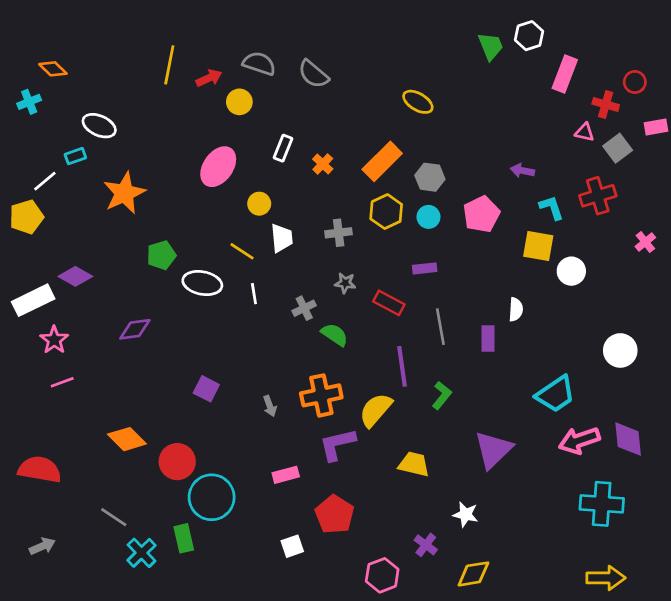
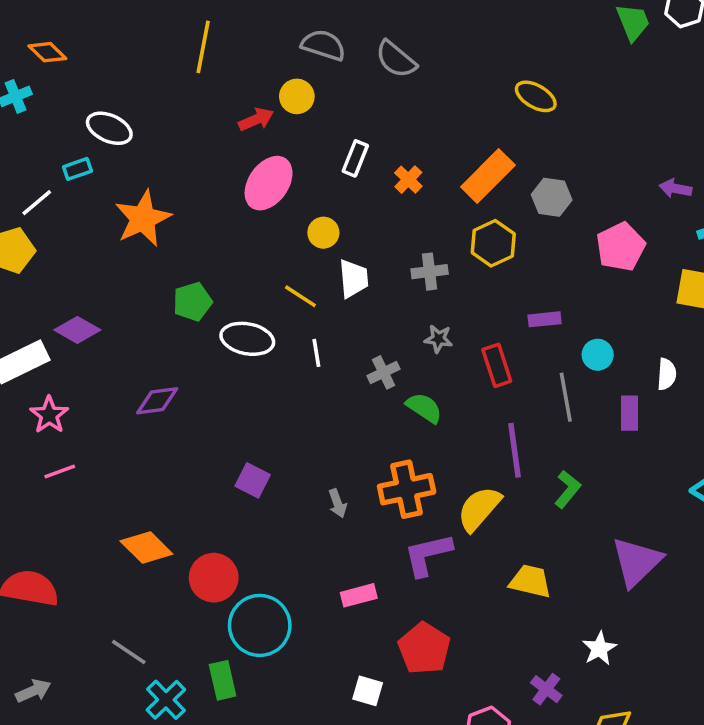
red arrow: (209, 78) -> (256, 119), moved
cyan circle: (428, 217) -> (598, 355), moved
red rectangle: (389, 303) -> (497, 365), turned 44
white star: (466, 514) -> (599, 648), turned 30
white square: (292, 546) -> (368, 691), turned 35

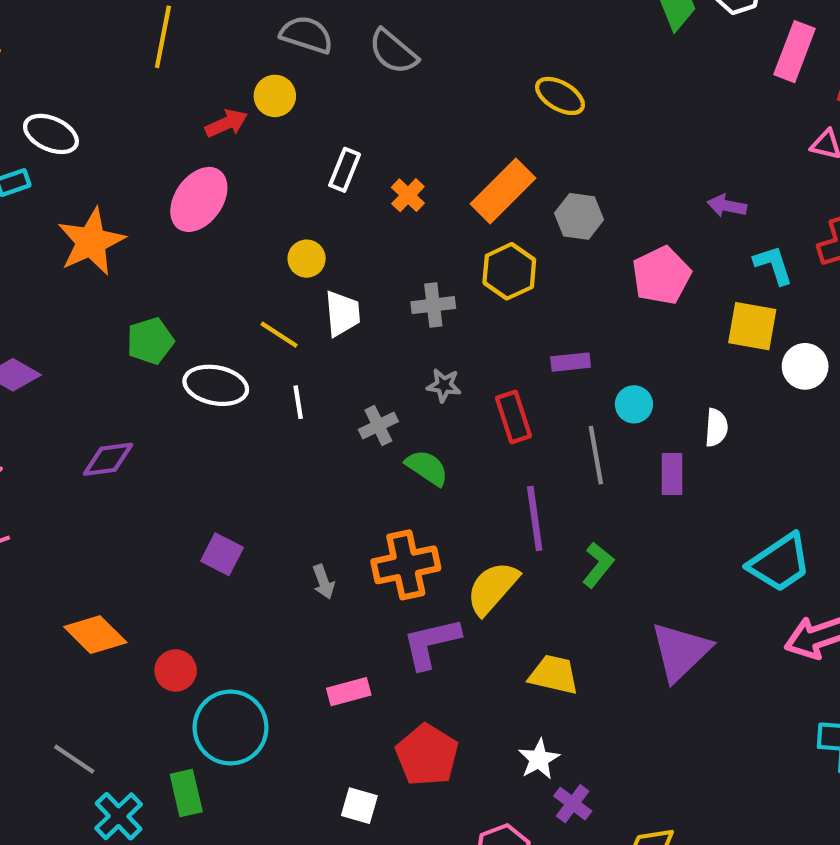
pink ellipse: (269, 183) -> (199, 199), moved
red circle: (214, 578) -> (176, 670), size x0.7
white star: (599, 648) -> (539, 759), moved

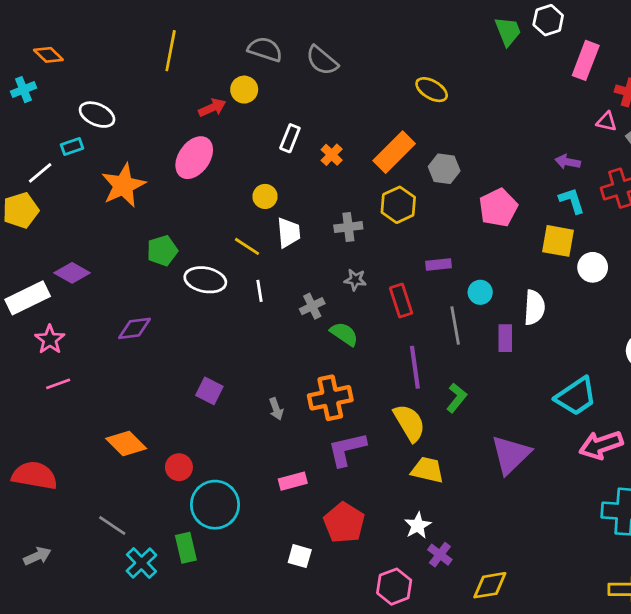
purple arrow: (727, 206) -> (568, 162), moved
white semicircle: (716, 428) -> (534, 308), size x1.4
yellow semicircle: (492, 588) -> (409, 423), moved, turned 108

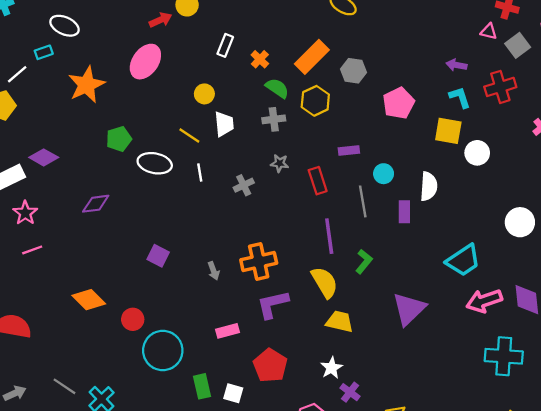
green semicircle: (344, 334) -> (277, 88), moved
gray line: (112, 526) -> (65, 386), moved
green rectangle: (186, 548) -> (202, 386), moved

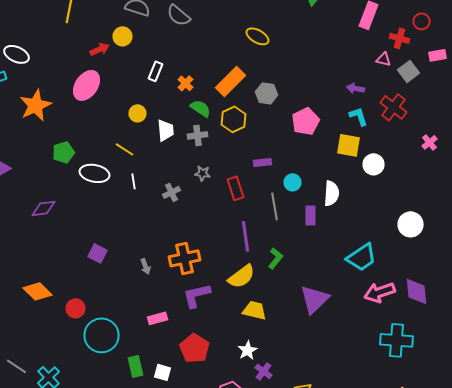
red cross: (500, 87) -> (394, 107), turned -36
white trapezoid: (224, 124) -> (166, 130), moved
yellow semicircle: (325, 282) -> (242, 276), turned 84

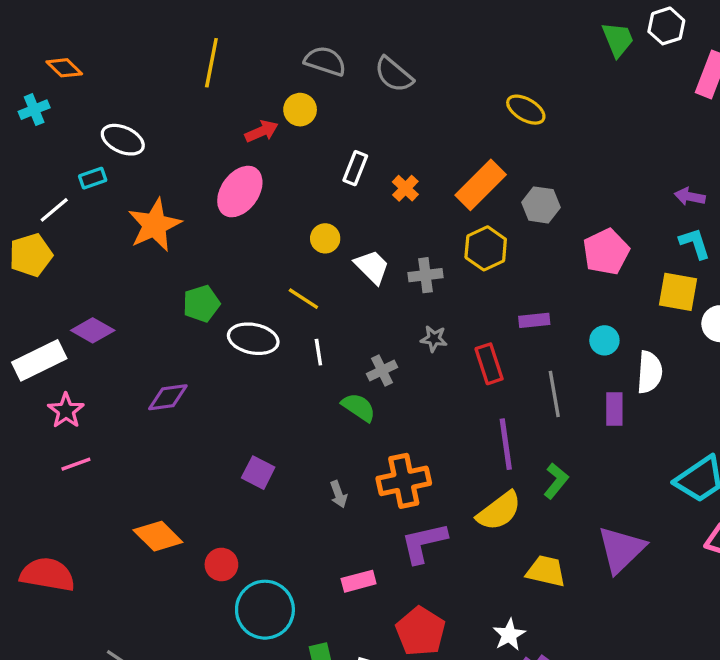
green semicircle: (200, 108) -> (359, 407), moved
white trapezoid: (166, 130) -> (372, 267), turned -40
cyan circle: (292, 182) -> (604, 340), moved
yellow trapezoid: (254, 310) -> (546, 571), moved

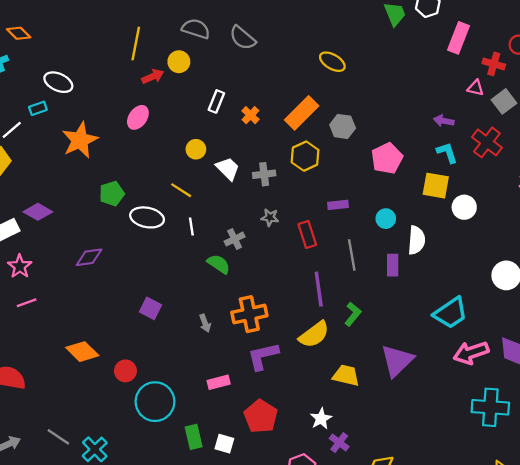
yellow line: (211, 63) -> (136, 44), moved
pink ellipse: (240, 192) -> (138, 117), size x0.7

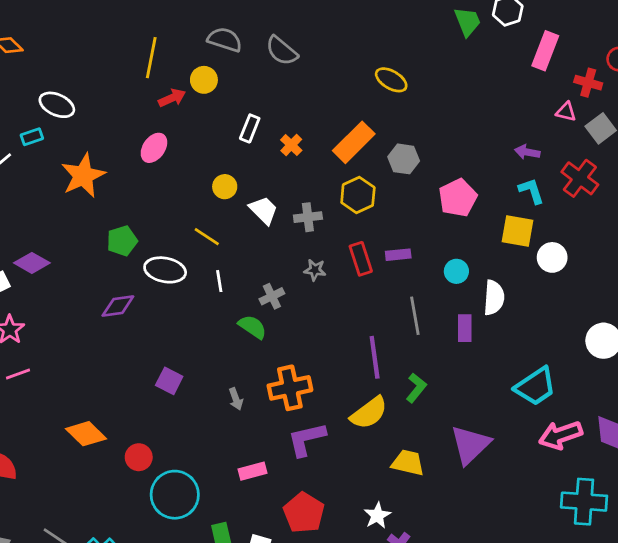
red rectangle: (307, 234) -> (361, 259), moved
purple diamond: (89, 257) -> (118, 306), moved

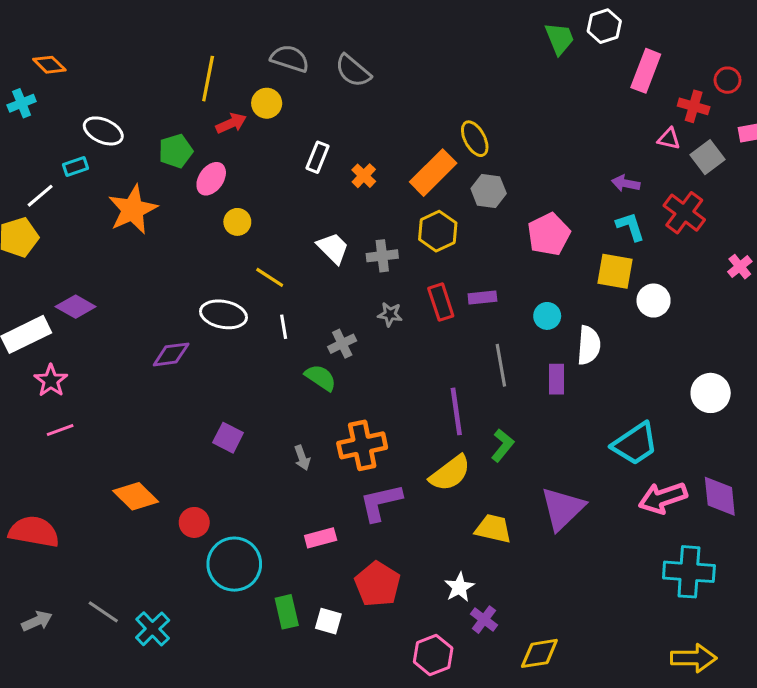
yellow ellipse: (391, 80) -> (475, 139), moved, turned 32
yellow circle: (225, 187) -> (237, 222), moved
green pentagon: (122, 241) -> (176, 151), moved

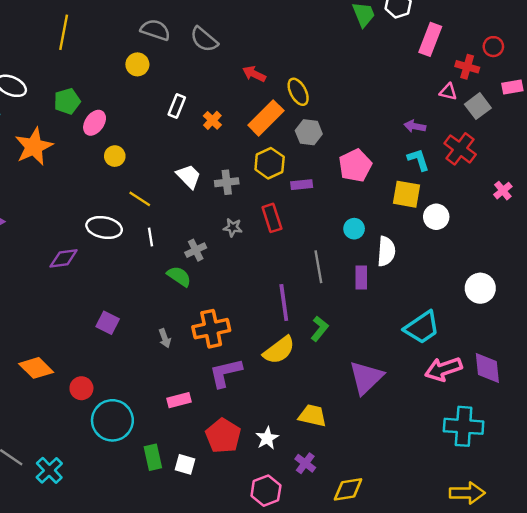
yellow line: (208, 79) -> (64, 32), moved
red arrow: (231, 123) -> (254, 74), moved, turned -130
purple rectangle: (482, 297) -> (302, 185), moved
yellow trapezoid: (493, 529) -> (312, 416), moved
white star: (459, 587) -> (267, 438), moved

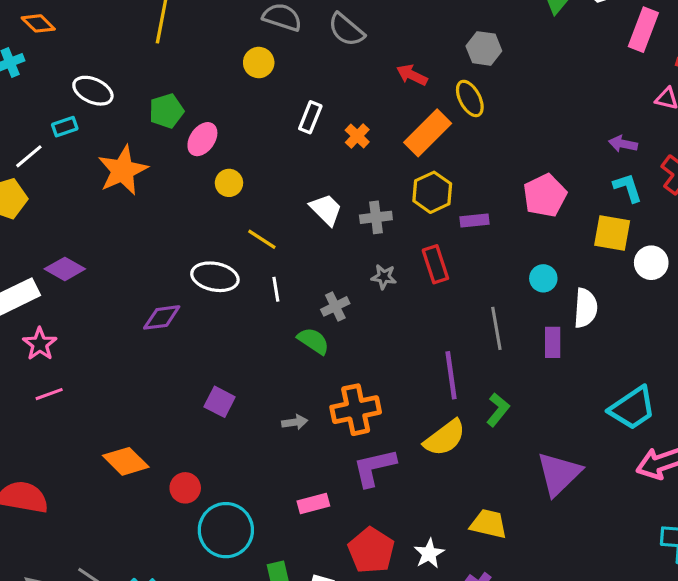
gray hexagon: (309, 132) -> (484, 48), moved
gray arrow: (165, 338) -> (295, 422), turned -78

